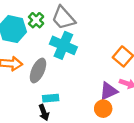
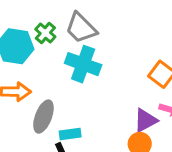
gray ellipse: (38, 70) -> (43, 117), moved

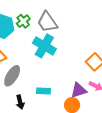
cyan rectangle: (70, 134) -> (44, 91), moved

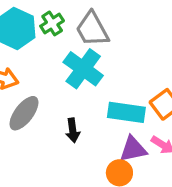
cyan rectangle: (44, 91) -> (126, 112), moved, size x1.5
black arrow: (20, 102) -> (73, 130), moved

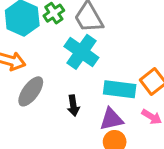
purple triangle: (133, 149) -> (111, 119), moved

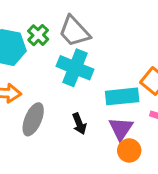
purple triangle: (111, 119) -> (121, 129), turned -30

